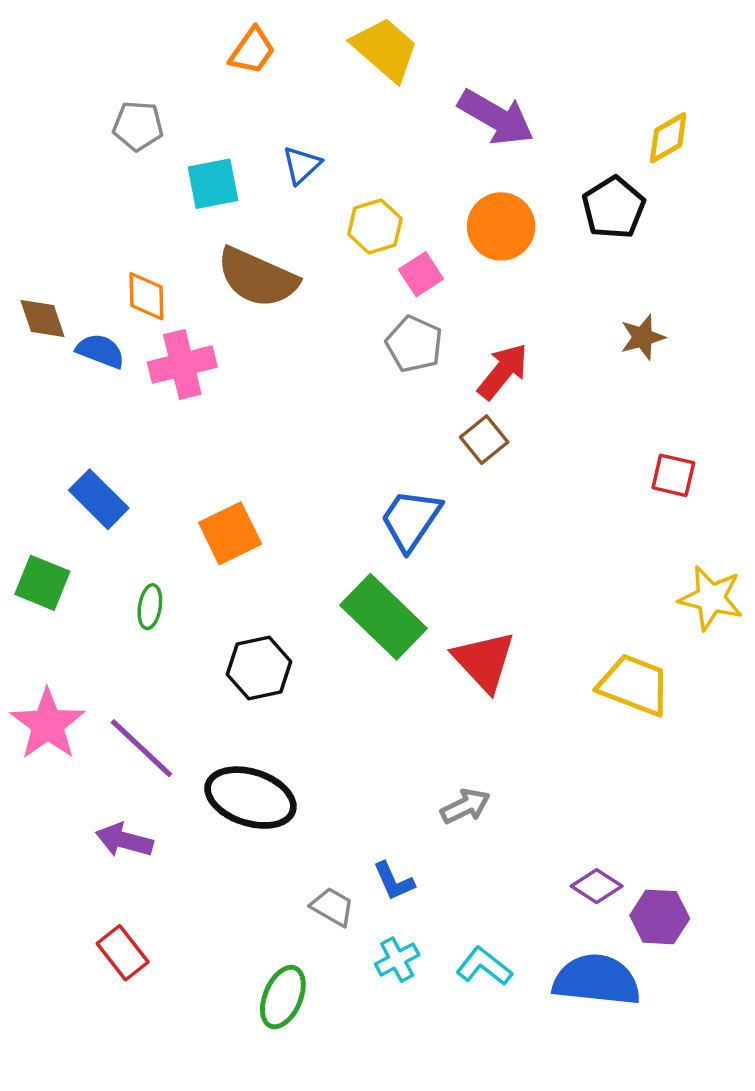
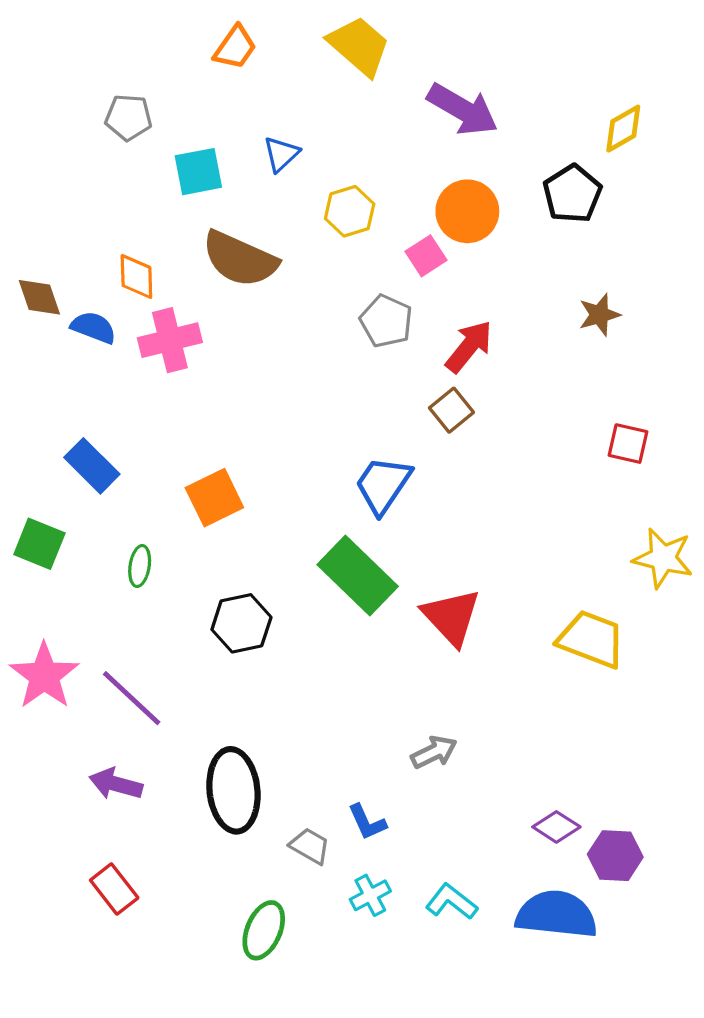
pink square: (421, 274) -> (426, 256), moved
black ellipse: (250, 798) -> (233, 790), moved, turned 66

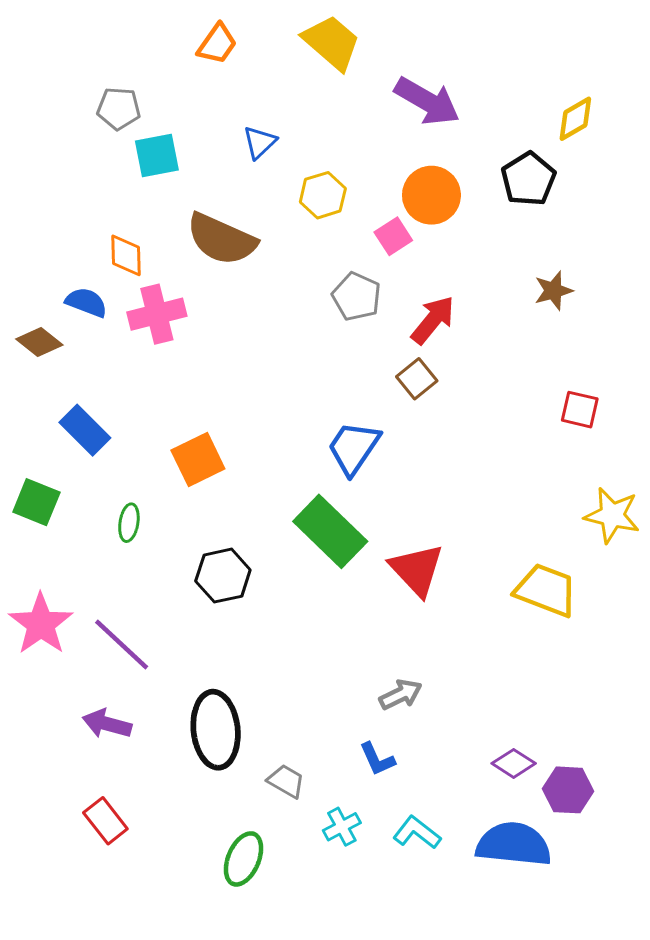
cyan square: (198, 172) -> (157, 155), moved
brown diamond: (39, 297) -> (39, 342), moved, turned -33
blue L-shape: (367, 822) -> (377, 759), moved

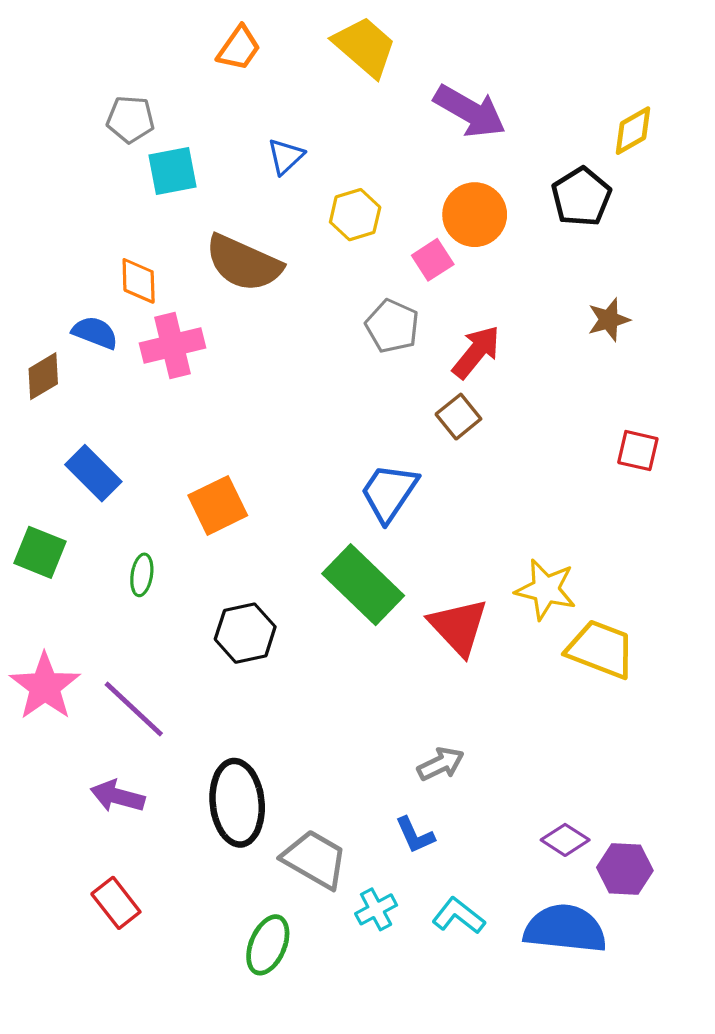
brown diamond: (39, 342) -> (43, 376), turned -69
yellow star: (612, 515) -> (546, 589), moved
gray trapezoid: (286, 781) -> (315, 859), size x1.6

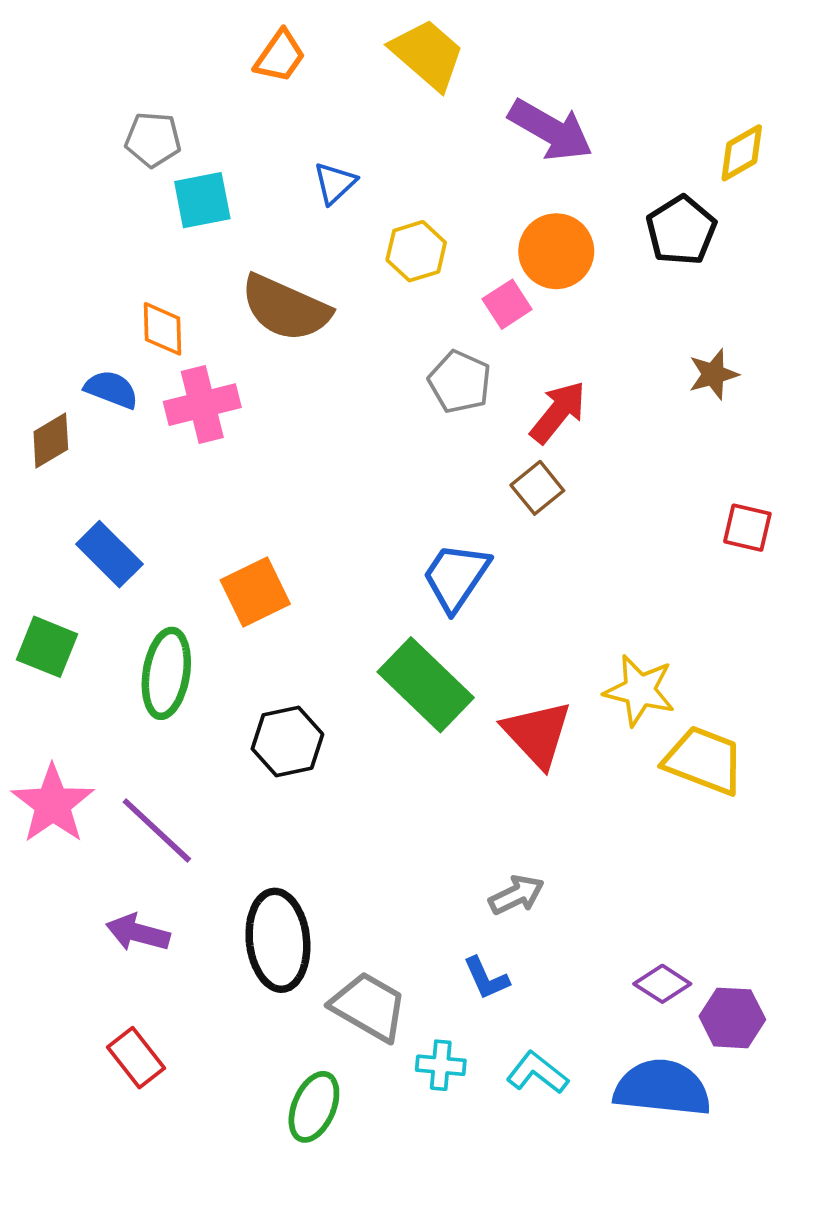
green ellipse: (142, 575) -> (166, 673), size x1.8
cyan cross: (376, 909) -> (441, 1065), turned 33

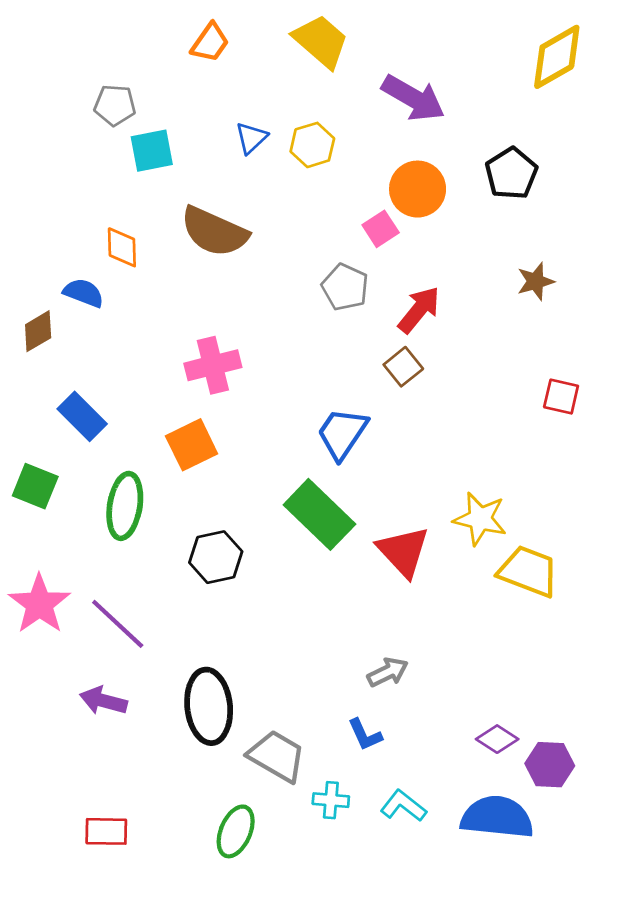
yellow diamond: (742, 153) -> (557, 57), moved, size x1.5
yellow hexagon: (416, 251) -> (312, 145), moved
pink cross: (202, 405) -> (213, 365), moved
red rectangle: (136, 1058) -> (106, 831), moved, turned -51

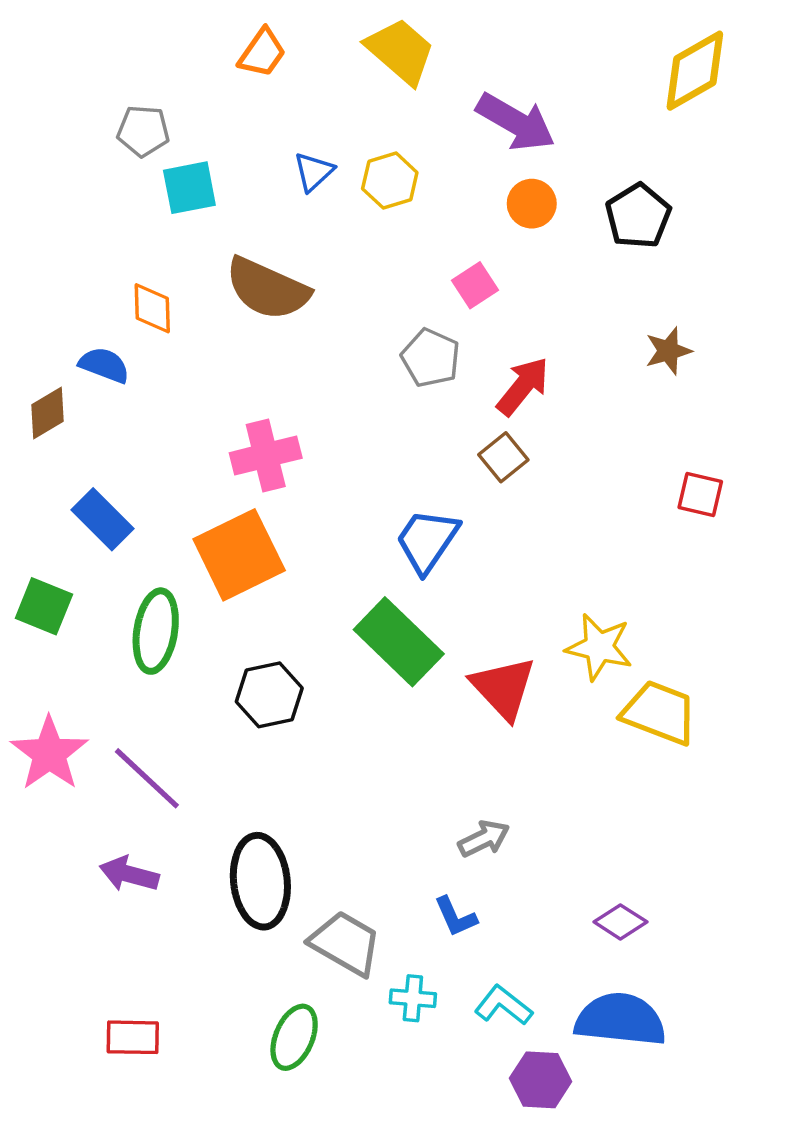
orange circle: (418, 189) -> (532, 204), moved, size x0.7
orange square: (192, 445) -> (239, 555), size x1.4
purple hexagon: (550, 765) -> (541, 1080), moved

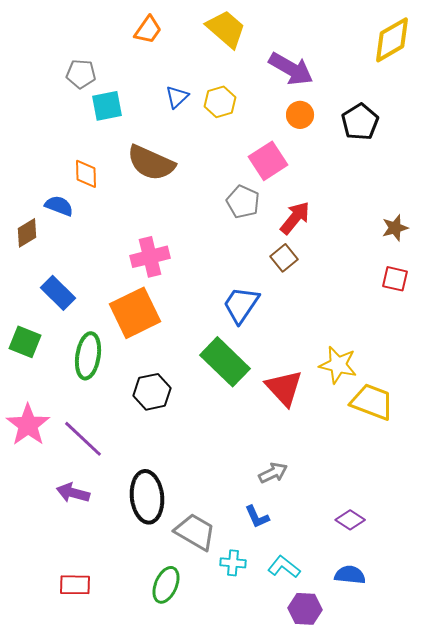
pink square: (475, 285) -> (268, 161), size x1.5
brown star: (668, 351) -> (395, 228), moved
blue semicircle: (620, 1020) -> (350, 575), size x0.6

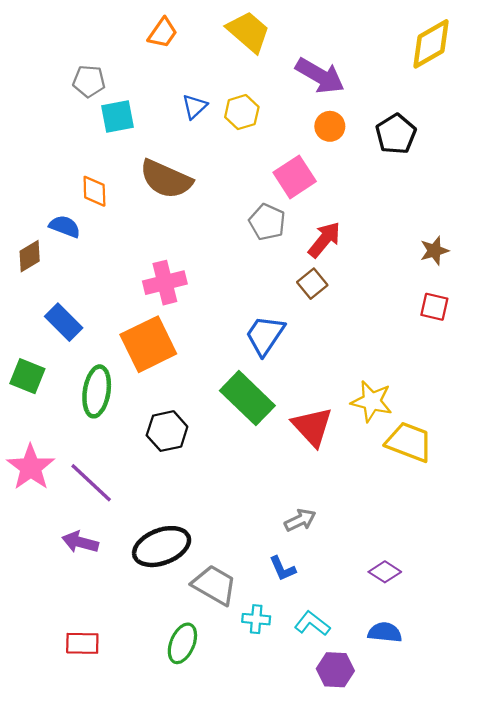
black ellipse: (147, 497) -> (162, 547), turned 75

